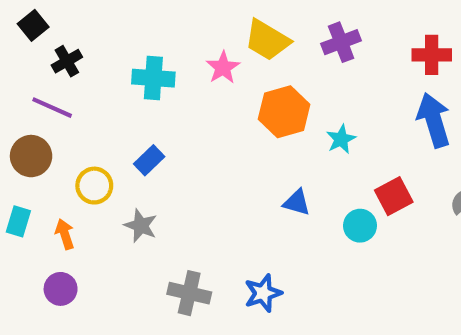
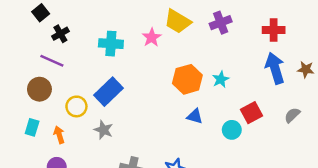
orange hexagon: (284, 112) -> (187, 79), moved
blue rectangle: (149, 160) -> (108, 92), size x1.6

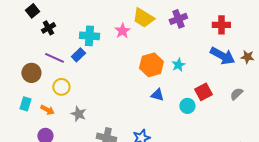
purple line: (52, 61) -> (54, 58), moved
blue arrow: (275, 68) -> (222, 56), turned 135
blue rectangle: (108, 92) -> (78, 55), moved, size x0.6
gray star: (104, 130) -> (78, 114), moved
orange arrow: (59, 135) -> (47, 110), turned 136

